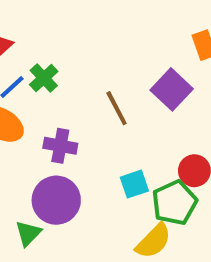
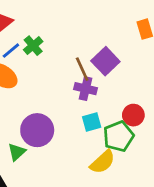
purple square: (172, 89) -> (105, 61), moved
purple cross: (60, 146) -> (85, 89), moved

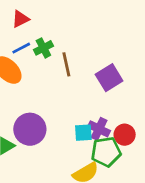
brown line: (82, 69) -> (66, 64), moved
purple cross: (85, 89) -> (99, 129), moved

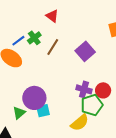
red triangle: (21, 19) -> (52, 16), moved, turned -48
brown line: (66, 64) -> (53, 47), turned 54
cyan square: (83, 133) -> (43, 111), moved

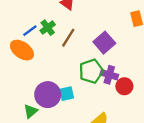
purple cross: (84, 89) -> (109, 75), moved
green pentagon: (92, 105) -> (91, 71), moved
cyan square: (43, 111) -> (67, 94), moved

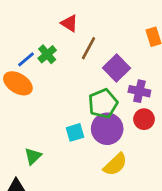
brown line: (68, 38) -> (88, 48), moved
purple cross: (109, 75) -> (139, 91), moved
purple circle: (48, 95) -> (107, 129), moved

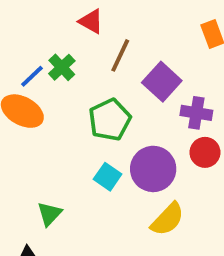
green pentagon: (103, 103) -> (110, 120), moved
cyan square: (75, 132) -> (108, 177), turned -36

